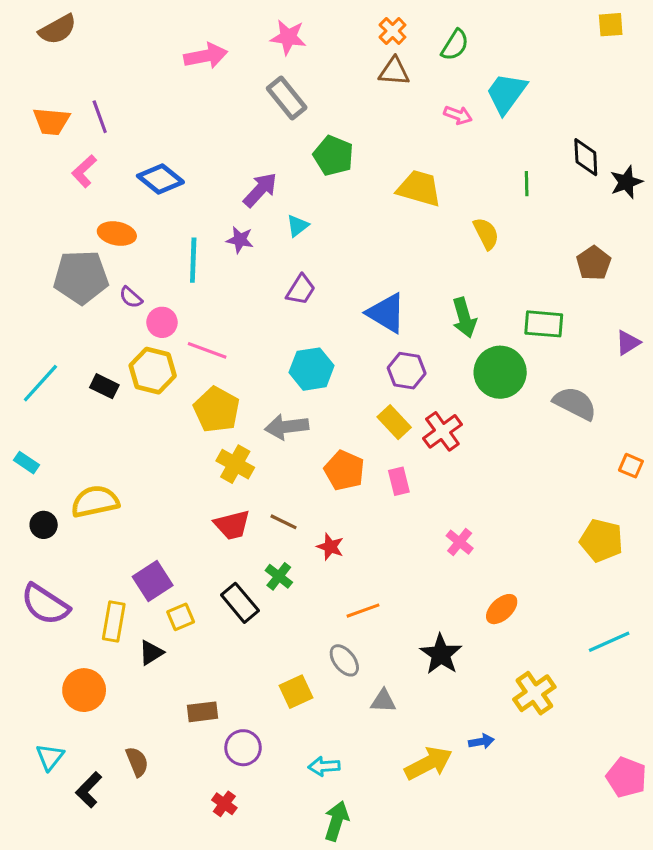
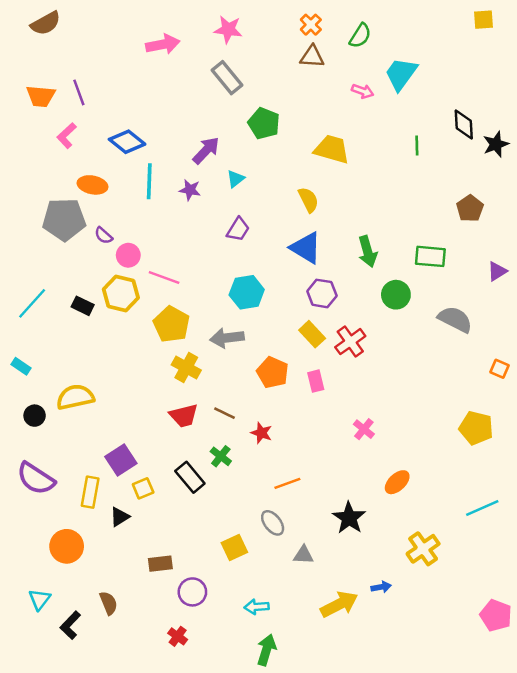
yellow semicircle: (486, 234) -> (308, 200), moved
cyan line: (193, 260) -> (149, 181), moved
green circle: (500, 372) -> (396, 295), size x0.7

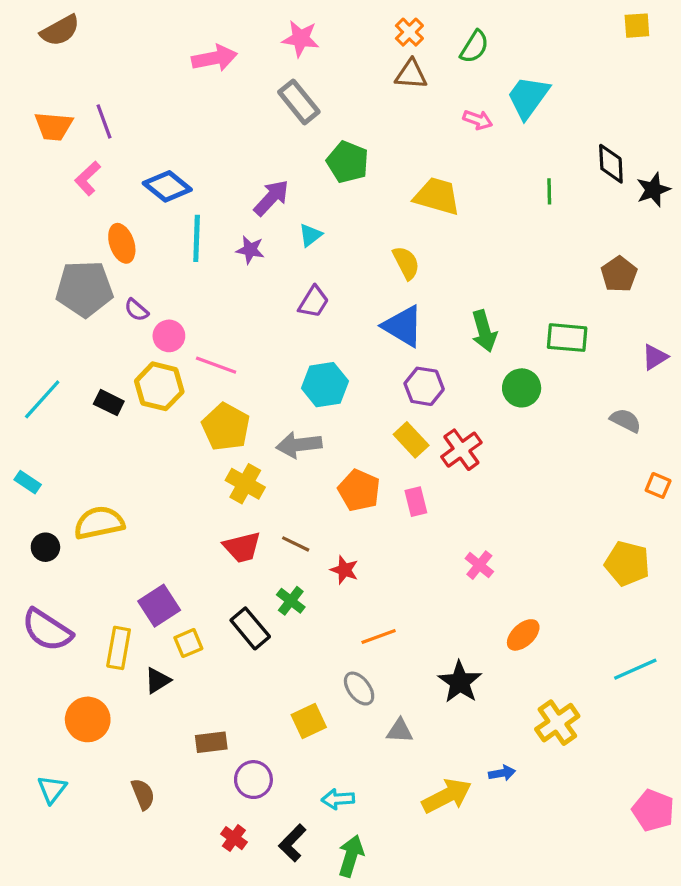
orange ellipse: (93, 185) -> (122, 243), turned 60
gray semicircle: (455, 319) -> (626, 420), moved, size x0.7
black L-shape: (70, 625) -> (292, 843), moved

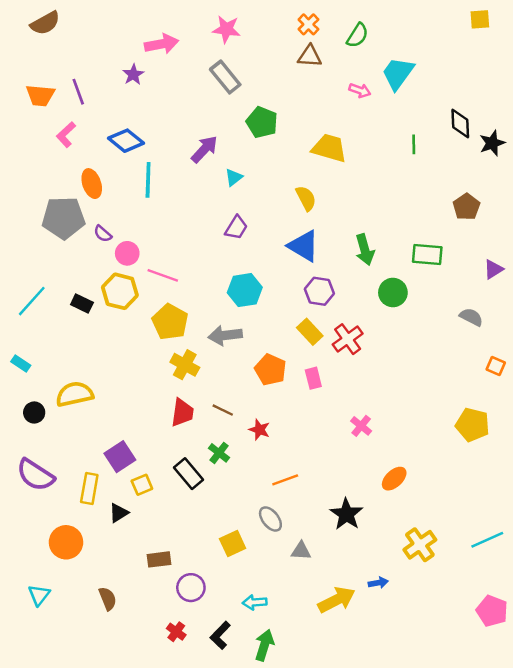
purple star: (250, 250) -> (133, 75), moved, turned 30
red trapezoid: (242, 547) -> (182, 412), turned -68
cyan line: (635, 669) -> (487, 540), moved

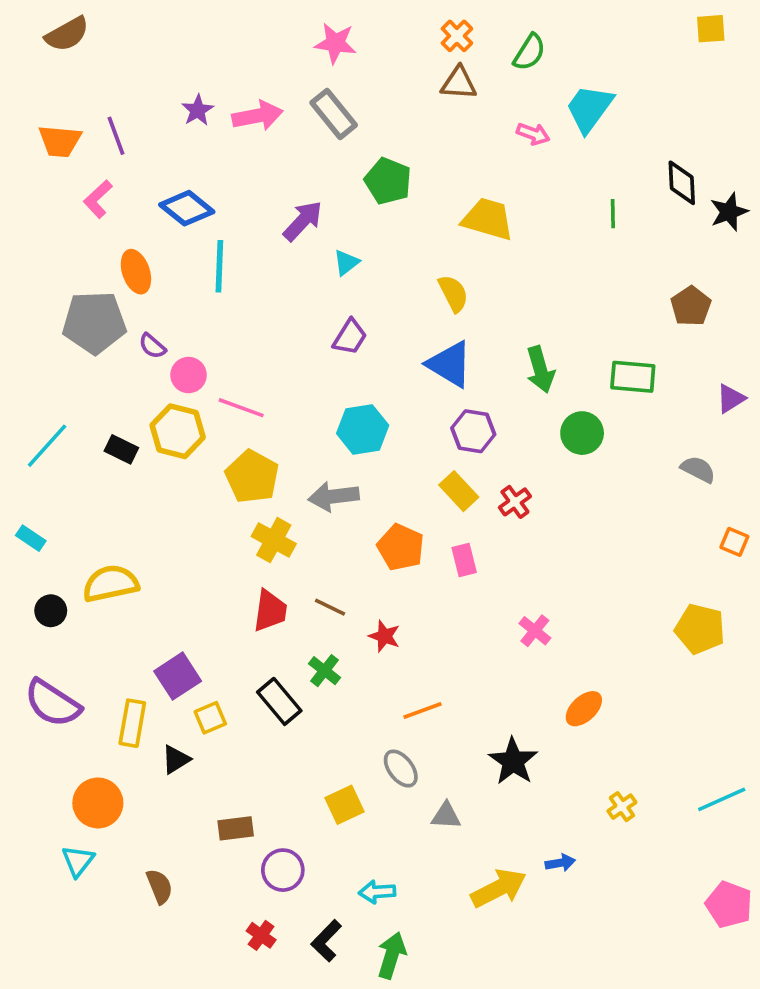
pink arrow: (162, 44) -> (257, 116), moved
red cross: (348, 339) -> (515, 502), size x0.7
yellow cross: (420, 545) -> (622, 807), size x0.6
cyan triangle: (39, 595) -> (78, 861), moved

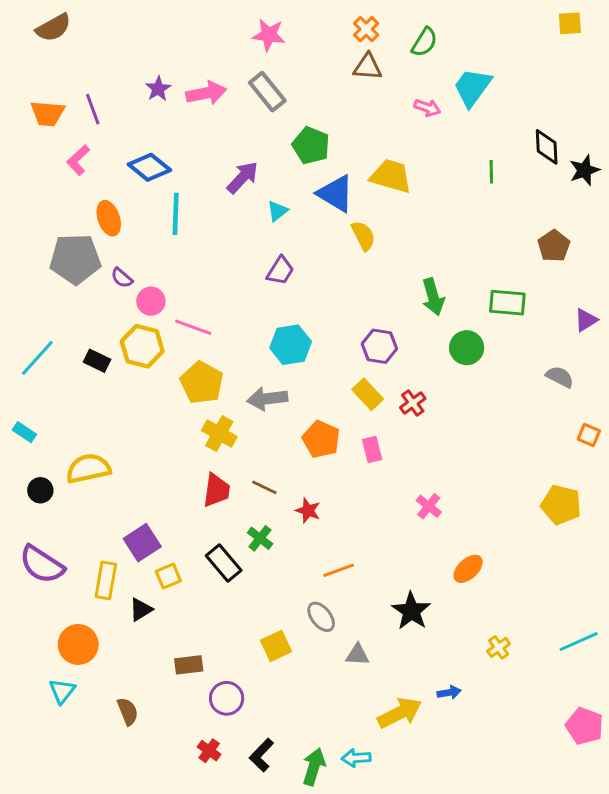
blue triangle: (450, 364) -> (336, 193), moved
cyan arrow: (377, 892) -> (356, 758), moved

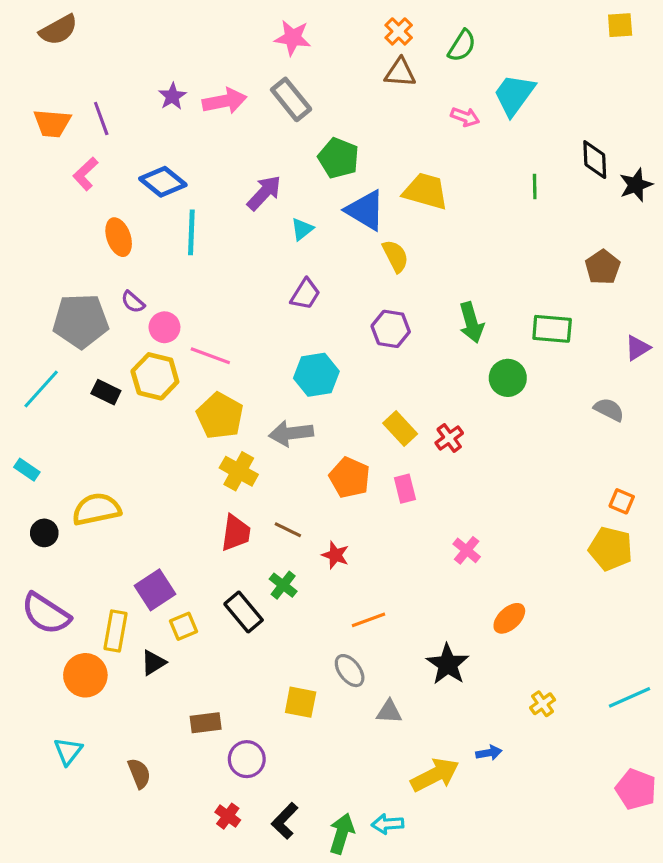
gray pentagon: (75, 259) -> (81, 321), moved
purple hexagon: (379, 346) -> (391, 329), moved
orange square: (589, 435) -> (622, 501), moved
orange circle: (78, 644) -> (85, 675), moved
yellow square: (276, 646) -> (301, 702), turned 36

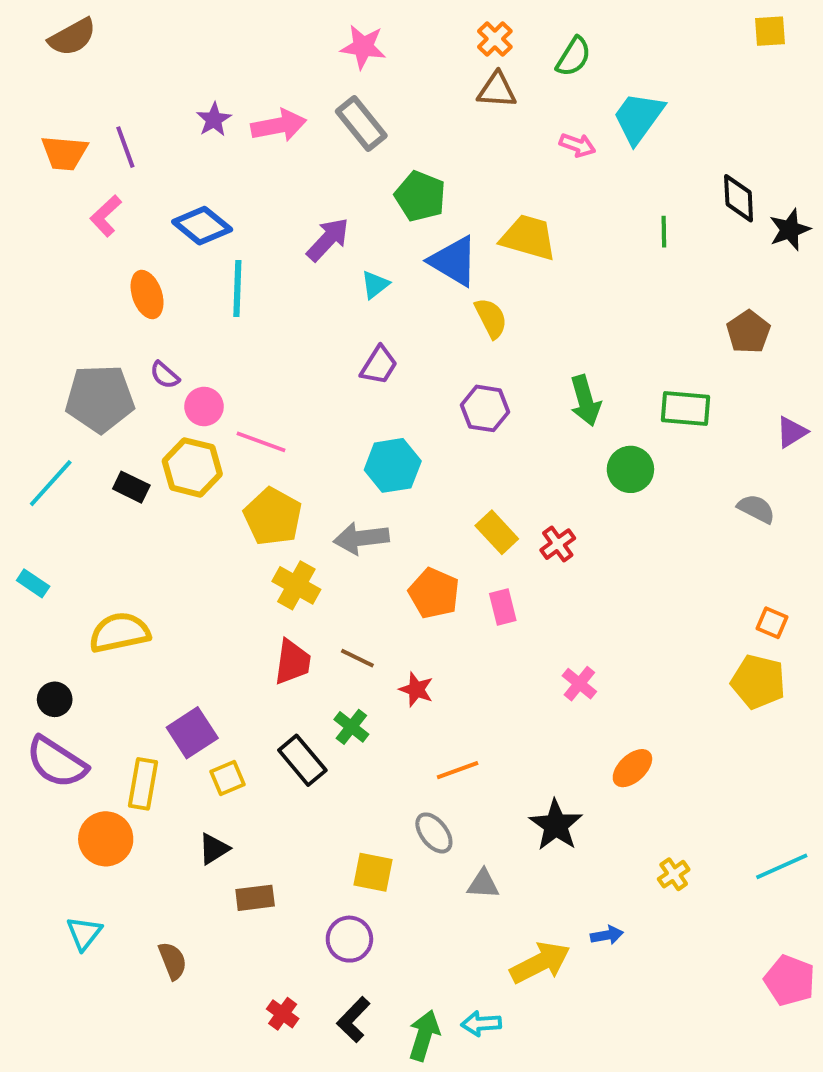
black circle: (44, 533) -> (55, 699), moved
black triangle: (153, 663) -> (214, 849), moved
purple circle: (247, 759) -> (349, 939), moved

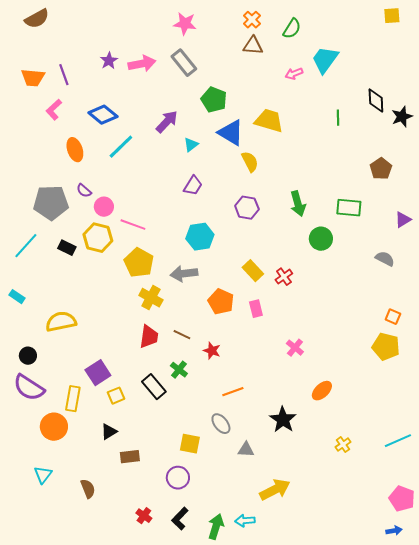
pink arrow: (577, 145) -> (294, 74), turned 138
cyan line: (237, 289) -> (121, 147), turned 44
blue arrow: (607, 935) -> (394, 531), moved

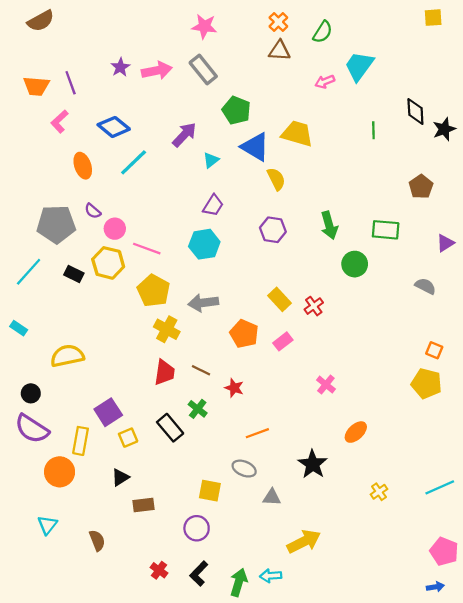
cyan hexagon: (200, 237) -> (204, 244), moved
pink rectangle: (256, 309) -> (283, 341), turned 66
gray ellipse: (221, 424) -> (244, 469), turned -30

